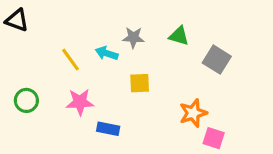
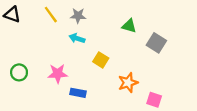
gray star: (133, 38) -> (78, 16), moved
yellow line: (70, 60) -> (51, 15), moved
yellow square: (140, 83) -> (101, 60), turned 35
orange star: (193, 113) -> (128, 83), moved

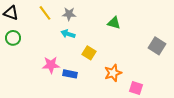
gray square: (156, 43) -> (157, 46), moved
green circle: (19, 72) -> (13, 38), moved
blue rectangle: (78, 93) -> (70, 74), moved

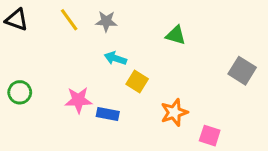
cyan arrow: (68, 34) -> (115, 58), moved
green circle: (13, 38) -> (20, 92), moved

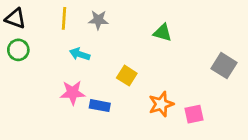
yellow line: (69, 20) -> (64, 18), turned 40
cyan arrow: (115, 58) -> (80, 54), moved
green circle: (20, 92) -> (18, 50), moved
pink square: (210, 136) -> (194, 114), moved, turned -30

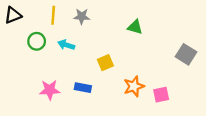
black triangle: (15, 18) -> (13, 15), turned -42
green circle: (18, 50) -> (37, 41), moved
yellow square: (127, 76) -> (105, 63), turned 35
pink star: (73, 93) -> (50, 90), moved

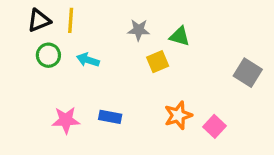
black triangle: (13, 15) -> (39, 20), moved
gray star: (82, 16) -> (139, 30), moved
yellow square: (105, 63) -> (158, 62), moved
pink square: (161, 95) -> (214, 126), turned -35

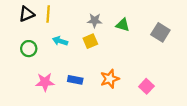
green circle: (48, 55) -> (29, 49), moved
yellow square: (158, 62) -> (90, 41), moved
gray square: (248, 73) -> (160, 32), moved
orange star: (178, 115) -> (110, 79), moved

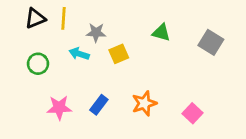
gray star: (95, 21) -> (96, 33), moved
blue rectangle: (75, 80) -> (99, 105), turned -64

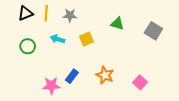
gray star: (96, 33) -> (70, 15), moved
orange star: (144, 103) -> (105, 75), turned -30
pink star: (59, 108) -> (51, 85), moved

